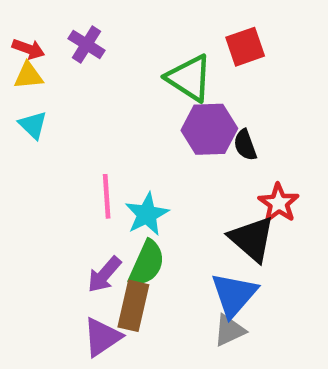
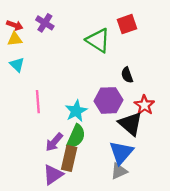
purple hexagon: (209, 129) -> (109, 100), moved
pink line: (107, 196) -> (38, 102), moved

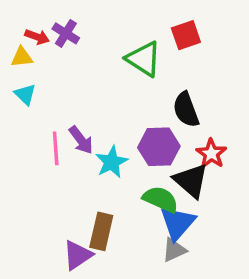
red arrow: (15, 25) -> (37, 37), moved
black semicircle: (127, 75) -> (186, 110), size x1.5
green semicircle: (76, 136) -> (161, 199), moved, turned -90
purple arrow: (54, 142) -> (81, 140), moved, turned -78

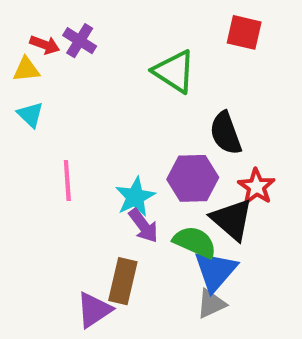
red square: (186, 35) -> (244, 32), moved, turned 32
purple arrow: (81, 140) -> (143, 226), moved

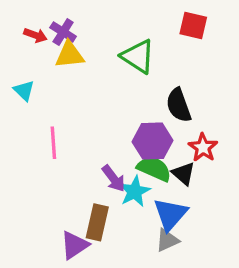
yellow triangle: (26, 69) -> (70, 55), moved, size x1.4
cyan star: (135, 197) -> (135, 191), moved
black triangle: (232, 219) -> (183, 174), size x0.7
green semicircle: (195, 242) -> (154, 169), moved

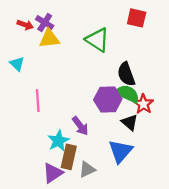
green semicircle: (154, 169) -> (127, 94), moved
cyan star: (135, 191) -> (58, 141), moved
gray triangle: (167, 240) -> (87, 169), moved

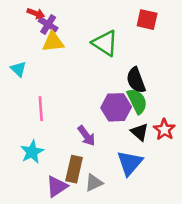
red arrow: (25, 25) -> (36, 13), moved
green semicircle: (127, 94) -> (137, 101), turned 40
red star: (143, 104) -> (164, 130), moved
cyan star: (58, 141) -> (32, 152), moved

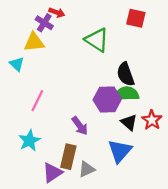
red arrow: (36, 13) -> (57, 12), moved
yellow triangle: (53, 42) -> (34, 42), moved
green semicircle: (137, 101) -> (127, 94), turned -65
pink line: (41, 109) -> (37, 101), turned 30

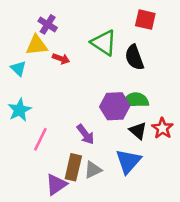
red arrow: (57, 12) -> (61, 59), moved
black semicircle: (126, 74) -> (134, 57), moved
pink line: (37, 101) -> (40, 139), moved
cyan star: (29, 141) -> (20, 110), moved
gray triangle: (87, 169) -> (93, 170), moved

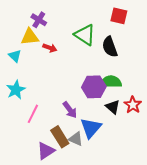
blue triangle: (128, 161) -> (91, 128), moved
brown rectangle: (73, 167) -> (60, 137), turned -45
gray triangle: (93, 170) -> (76, 139), turned 49

